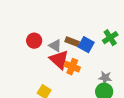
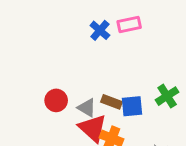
blue square: (86, 45) -> (132, 106), turned -35

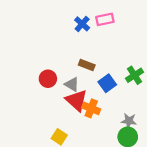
brown rectangle: (112, 102) -> (87, 65), moved
blue square: (132, 106) -> (107, 83), turned -30

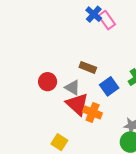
pink rectangle: (105, 19) -> (107, 20), turned 66
blue cross: (82, 24) -> (94, 14), moved

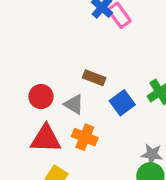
red triangle: (77, 104) -> (46, 139), moved, turned -40
orange cross: (93, 112) -> (85, 137), moved

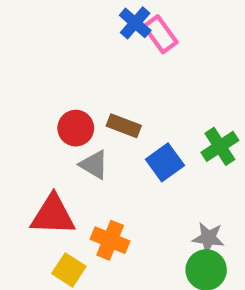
red circle: (41, 97) -> (76, 128), moved
orange cross: (85, 137) -> (110, 240), moved

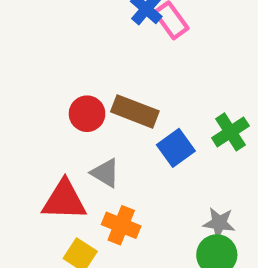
brown rectangle: (124, 126) -> (135, 111), size x1.4
gray triangle: (94, 165) -> (105, 173), moved

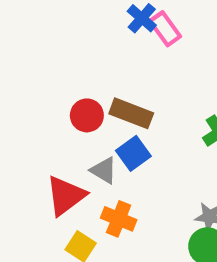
blue square: (176, 148) -> (133, 153), moved
red triangle: (64, 200) -> (66, 196), turned -39

